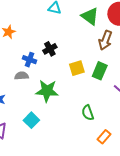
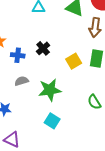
blue cross: (30, 60) -> (18, 55), moved
cyan square: (31, 120) -> (52, 121), moved

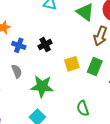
gray semicircle: (22, 81) -> (17, 71), turned 72

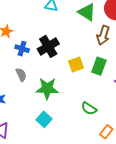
black cross: (45, 44) -> (48, 46), size x1.5
green semicircle: (83, 108) -> (89, 109), turned -35

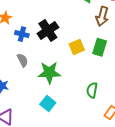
green semicircle: (89, 109) -> (92, 90), turned 70

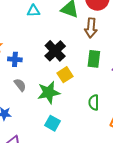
black cross: (48, 30) -> (55, 51), moved
yellow square: (77, 47) -> (65, 75), moved

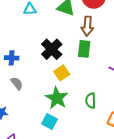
green rectangle: (94, 59) -> (84, 49), moved
green star: (49, 92) -> (57, 98), moved, turned -30

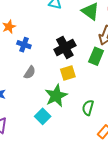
gray semicircle: (17, 83) -> (30, 72), moved, turned 56

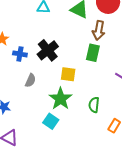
black cross: (65, 47) -> (48, 50), moved
yellow square: (68, 73) -> (68, 74), turned 35

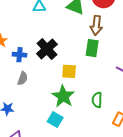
gray semicircle: (30, 80) -> (23, 78), moved

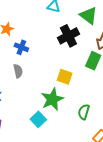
black cross: (47, 49) -> (68, 36), moved
gray semicircle: (23, 78) -> (18, 71), turned -48

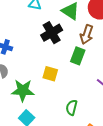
green star: (52, 99) -> (23, 90), moved, turned 30

